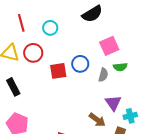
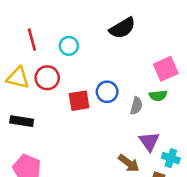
pink square: (109, 46) -> (166, 69), moved
black rectangle: (13, 87) -> (22, 121), turned -54
cyan cross: (130, 116) -> (171, 158), turned 32

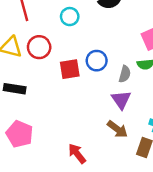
cyan circle: (69, 46) -> (70, 17), moved
purple triangle: (149, 142) -> (121, 100), moved

